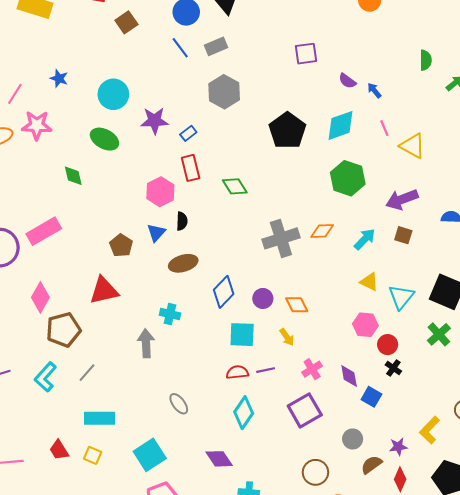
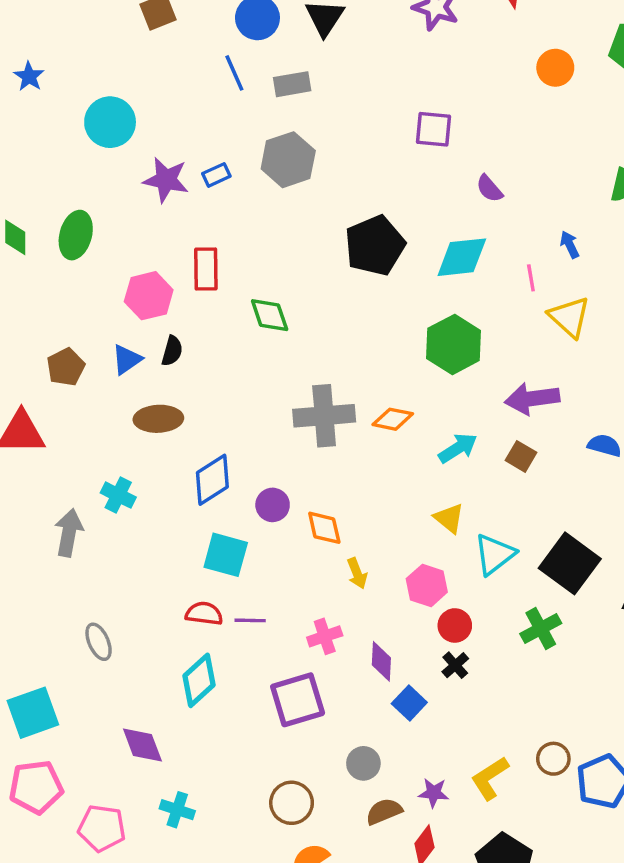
blue arrow: (374, 90) -> (570, 245), moved
blue rectangle: (188, 133) -> (216, 175), moved
green ellipse: (104, 139) -> (76, 235), moved, turned 64
yellow arrow: (287, 337) -> (357, 573), moved

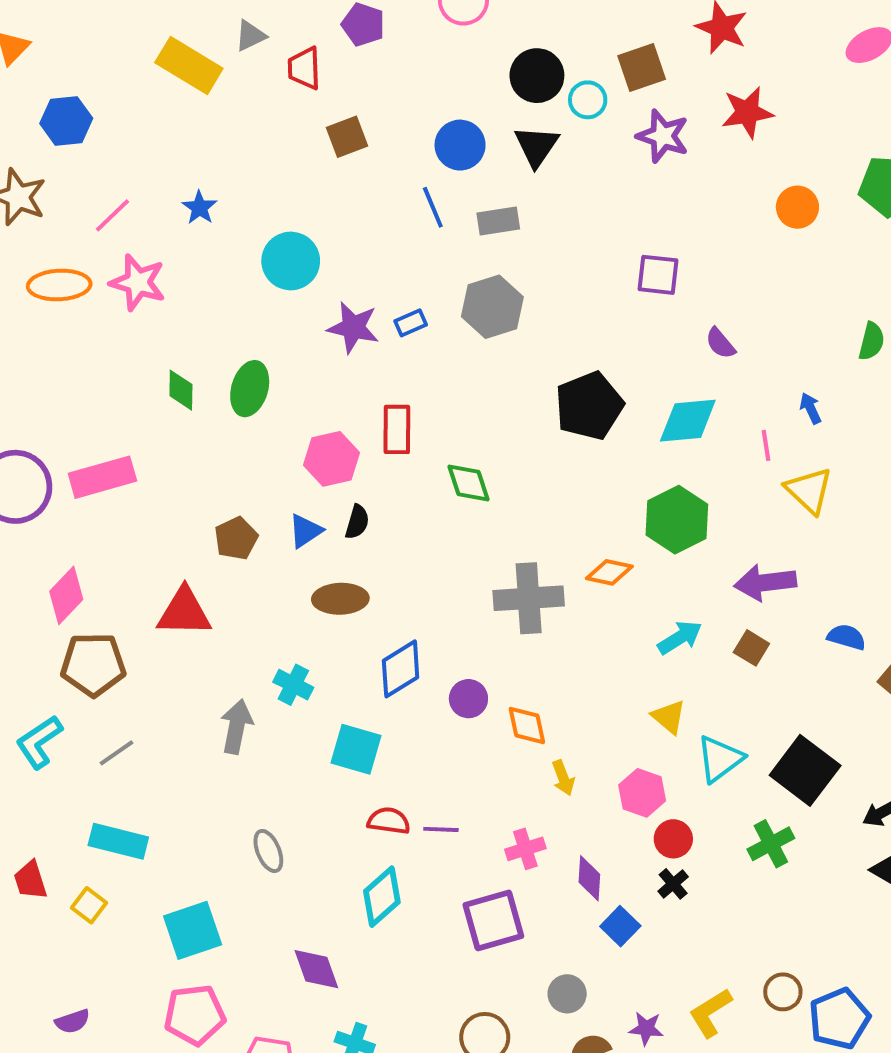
orange diamond: (393, 419) -> (609, 572), moved
cyan square: (226, 555) -> (356, 749), moved

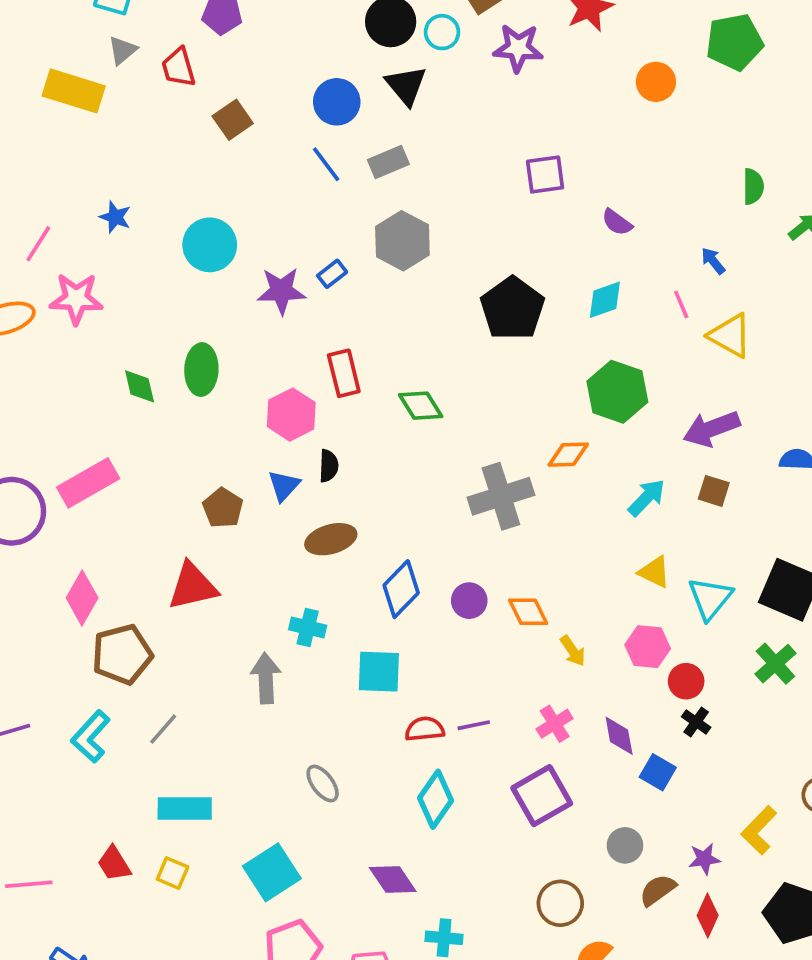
cyan diamond: (688, 421) -> (605, 300), size x0.7

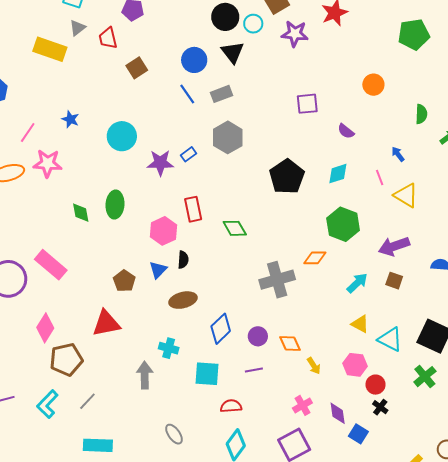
orange circle: (656, 82) -> (373, 85), moved
pink rectangle: (88, 483) -> (51, 265), turned 68
cyan triangle: (710, 598) -> (390, 339), turned -44
purple line: (474, 725) -> (254, 370), moved

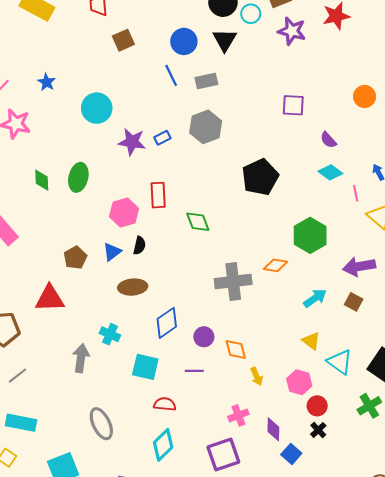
cyan diamond: (338, 174) -> (330, 172), moved, turned 45
gray ellipse: (174, 434) -> (101, 424), size x1.4

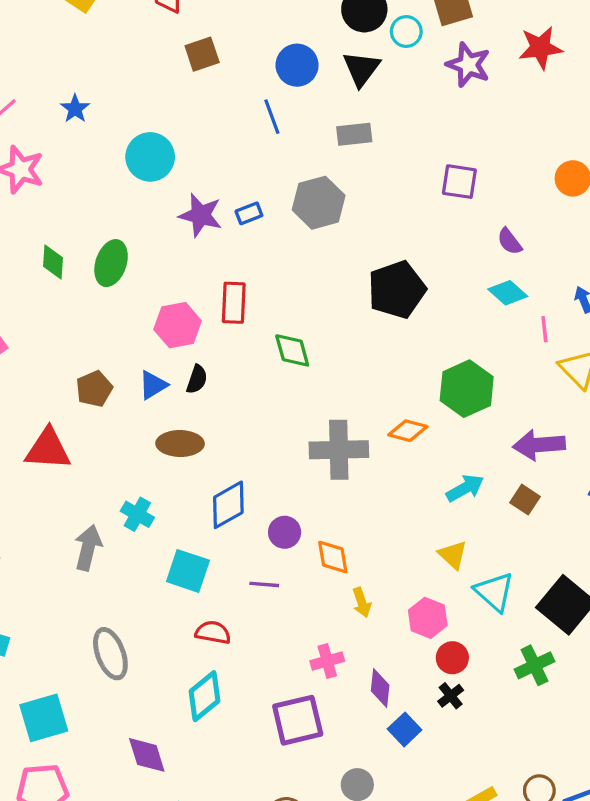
gray rectangle: (206, 81) -> (354, 134), moved

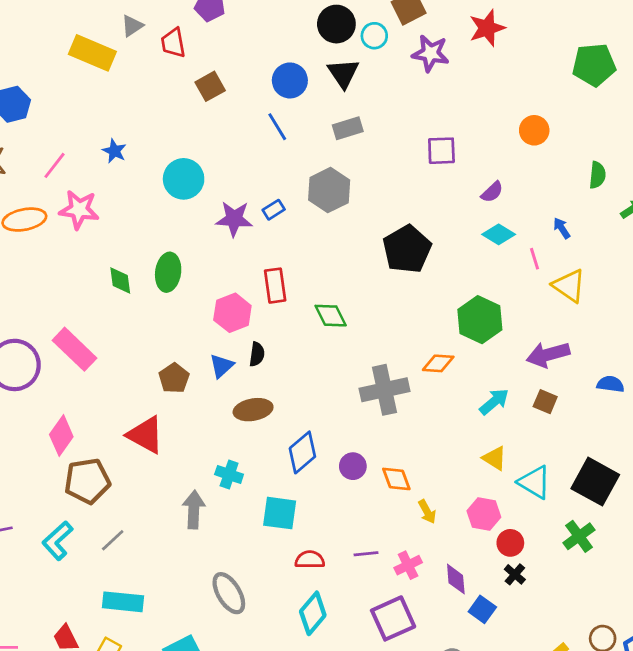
purple semicircle: (510, 241) -> (492, 192), turned -85
red triangle: (48, 449) -> (145, 435), turned 36
purple line: (264, 584) -> (366, 554), moved

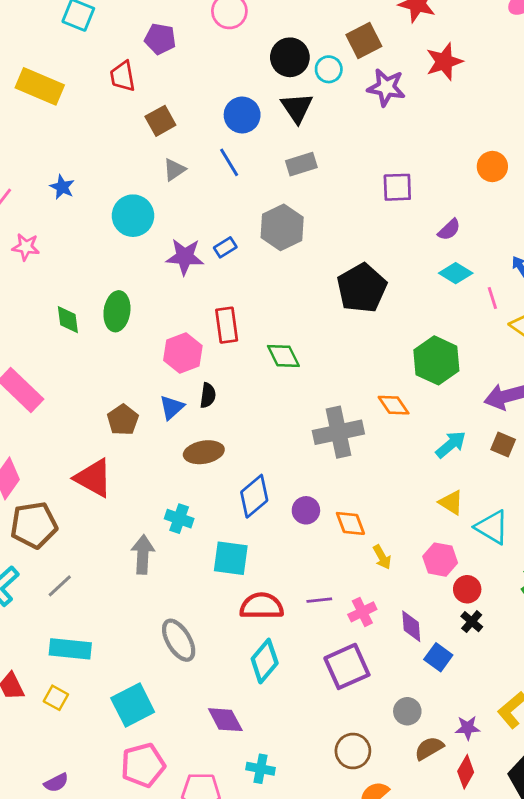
gray triangle: (132, 26) -> (174, 170), moved
pink star: (79, 210) -> (26, 247), size x0.7
orange diamond: (438, 363) -> (394, 405), turned 52
red semicircle: (310, 560) -> (262, 606), size x1.4

